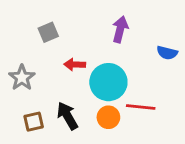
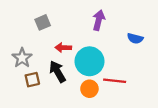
black arrow: (67, 116) -> (57, 72), moved
brown square: (34, 122) -> (32, 80), moved

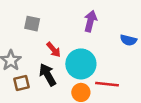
gray square: (43, 22) -> (32, 24), turned 35
red arrow: (63, 48) -> (54, 50), turned -133

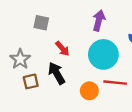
cyan circle: (81, 64) -> (103, 54), moved

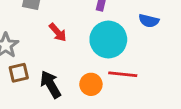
black arrow: (57, 73) -> (50, 84), moved

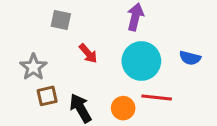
blue semicircle: (149, 21) -> (190, 58), moved

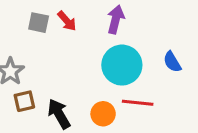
red arrow: (88, 53) -> (67, 21), moved
blue semicircle: (190, 58) -> (172, 62), turned 45

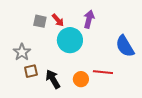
blue semicircle: (172, 62) -> (125, 46), size x1.6
cyan circle: (122, 65) -> (70, 40), moved

